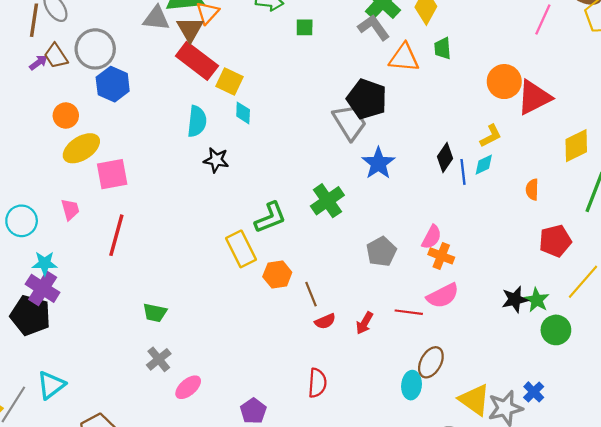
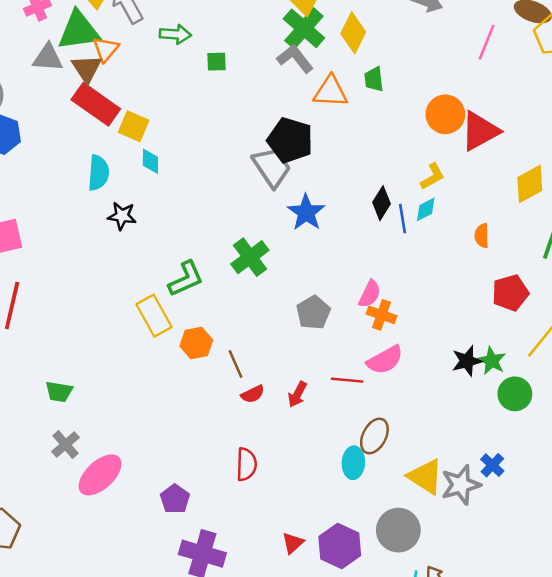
pink ellipse: (188, 387) -> (100, 475), size x1.5

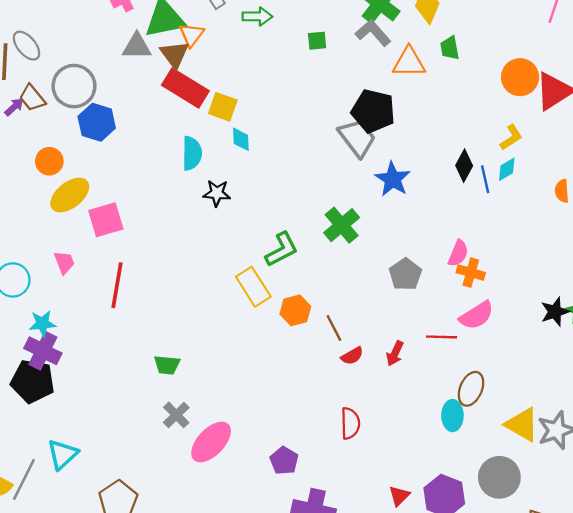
green square: (216, 62) -> (317, 41), moved

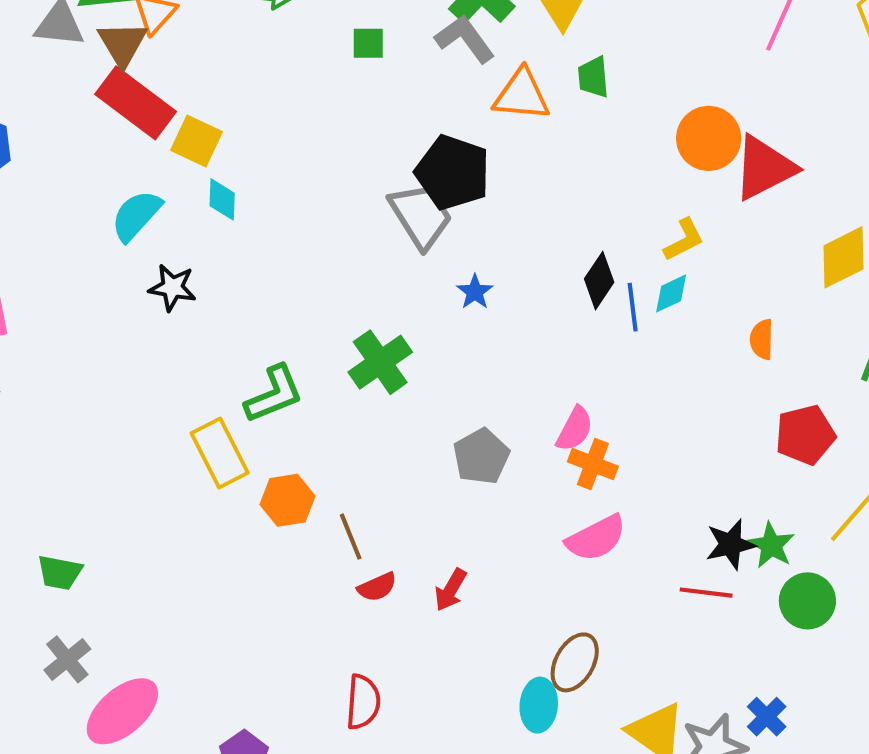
cyan semicircle: (192, 153) -> (136, 215), turned -144
blue star: (393, 179) -> (475, 292), size x0.6
red line: (442, 337) -> (706, 593), moved

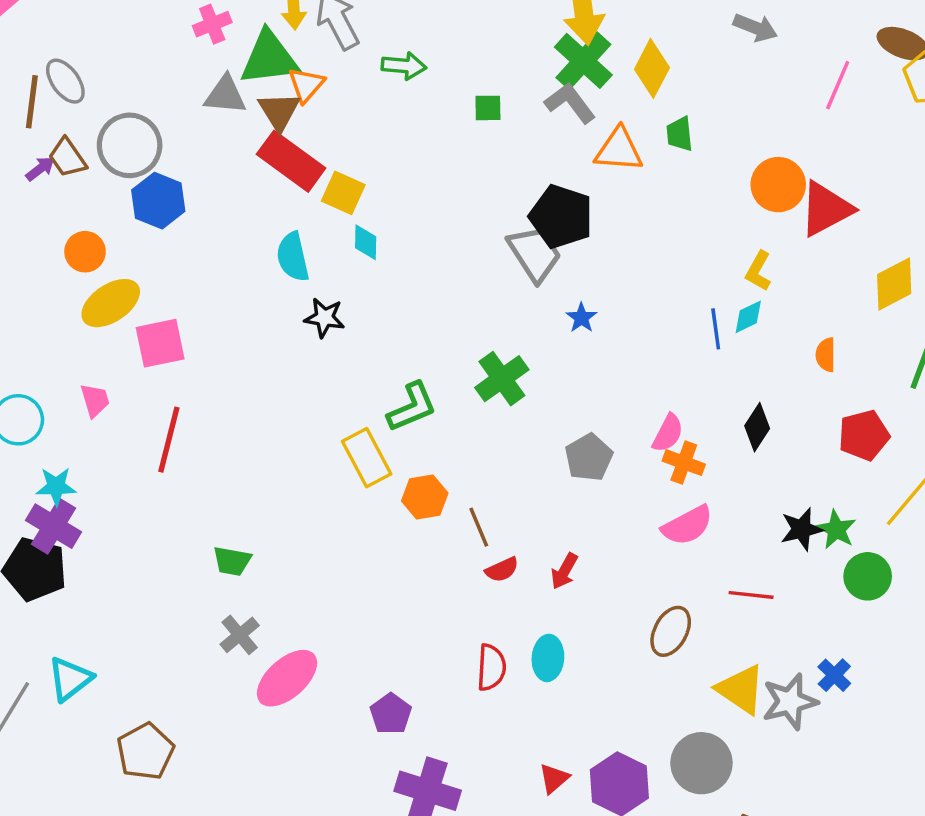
cyan semicircle: (136, 215) -> (293, 257), turned -54
yellow L-shape: (684, 240) -> (758, 271), turned 147
black diamond: (599, 281) -> (757, 427), moved
red line: (706, 593) -> (751, 595), moved
cyan ellipse: (539, 705) -> (548, 658), moved

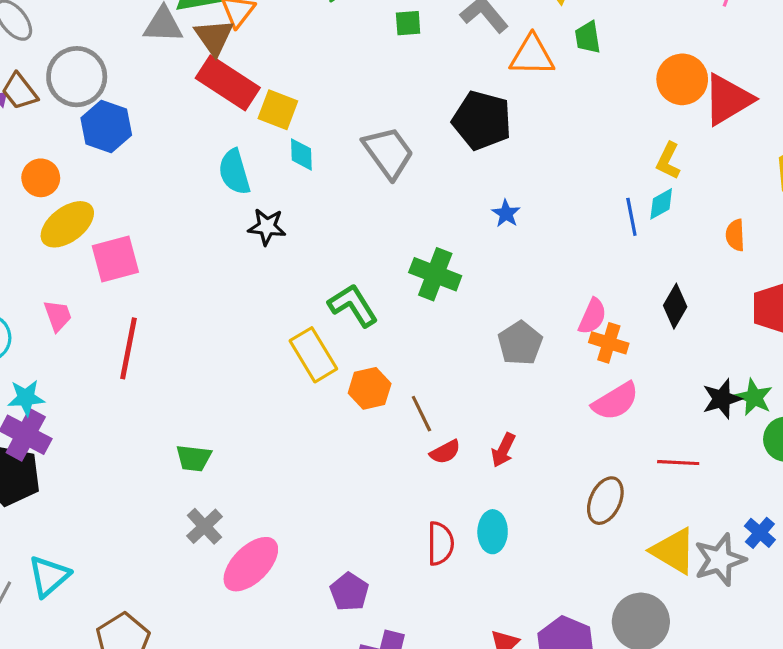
gray trapezoid: (535, 254) -> (388, 153), moved
green cross: (502, 379) -> (435, 274), turned -30
green L-shape: (412, 407) -> (353, 305), turned -96

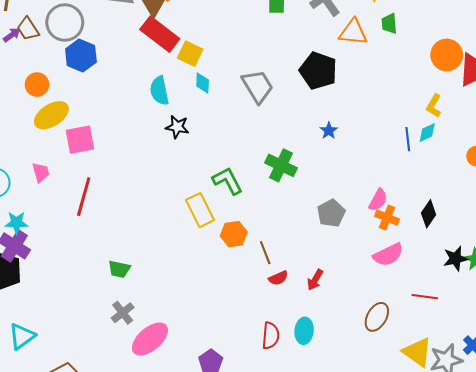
black diamond: (675, 306) -> (429, 214), moved

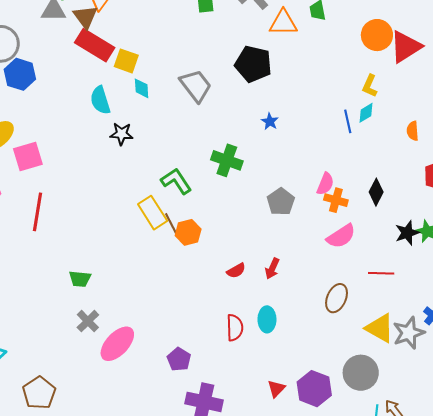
brown line: (265, 253) -> (171, 224), moved

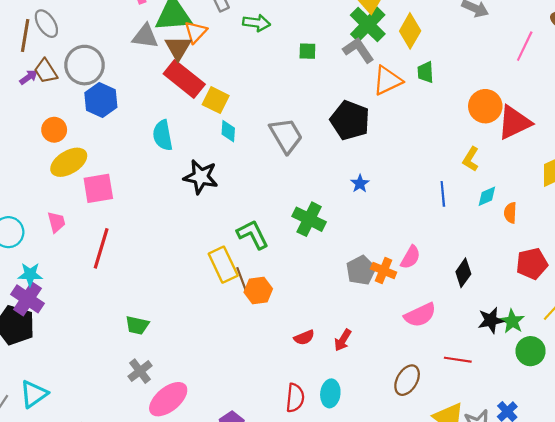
orange triangle: (283, 23) -> (387, 81), turned -32
cyan semicircle: (100, 100) -> (163, 135), moved
cyan diamond: (366, 113) -> (487, 196), moved
black star: (121, 134) -> (201, 177), size x1.4
orange cross: (336, 200) -> (384, 270), moved

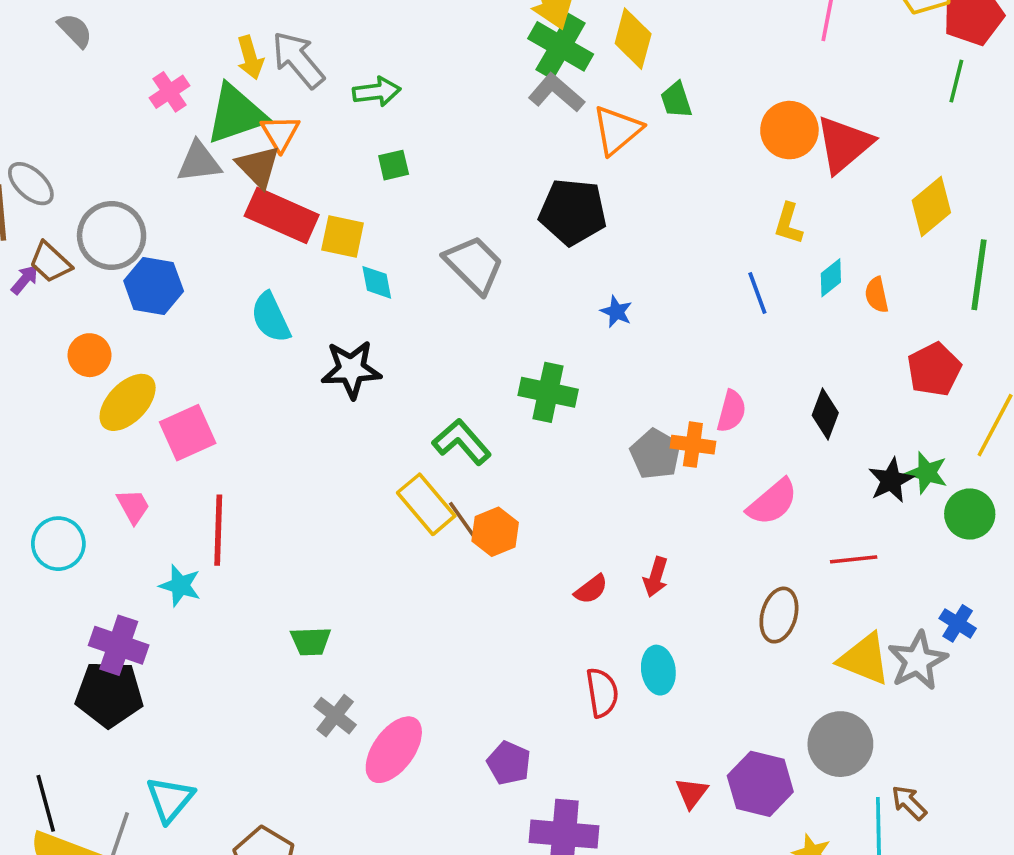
green square: (307, 51) -> (394, 165), moved
cyan star: (30, 274) -> (180, 586), moved, turned 30

